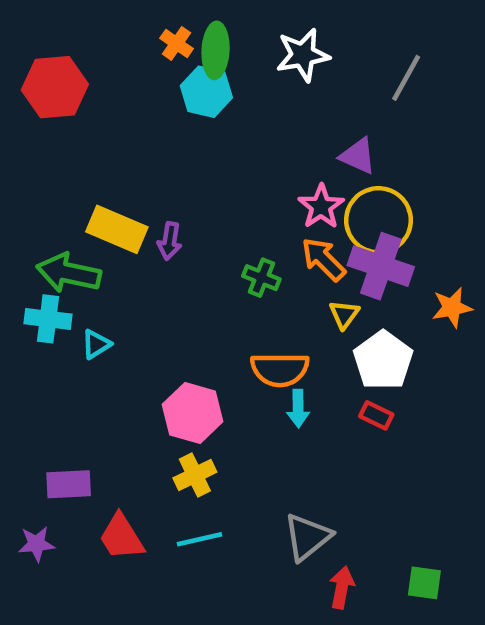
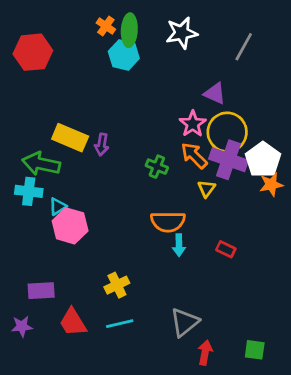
white pentagon: (383, 360) -> (263, 160), moved
pink hexagon: (193, 413) -> (70, 226), moved

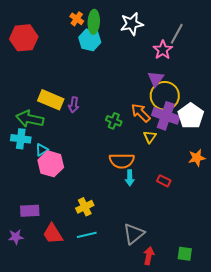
purple triangle: (215, 94) -> (156, 79), moved, turned 42
pink star: (193, 124) -> (163, 50), moved
orange star: (271, 184) -> (197, 158), moved

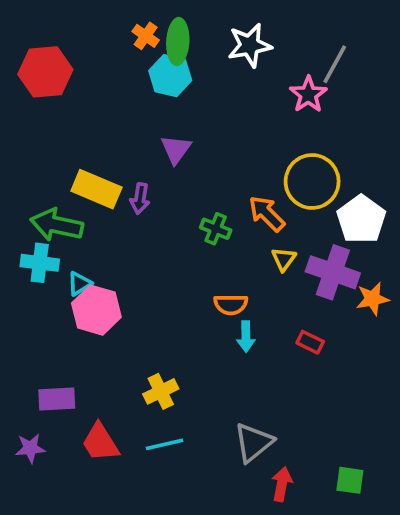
purple triangle: (156, 79) -> (176, 149), moved
purple cross: (166, 116) -> (333, 272), moved
orange semicircle: (122, 161) -> (231, 304), size x0.7

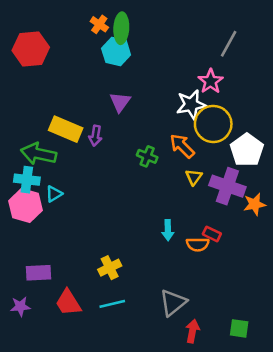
white star: (250, 45) -> (191, 105), moved
pink star: (308, 94) -> (211, 81), moved
orange semicircle: (231, 304) -> (198, 244), moved
pink hexagon: (96, 310) -> (26, 206), moved

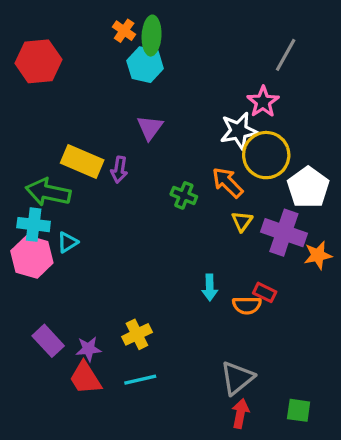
purple rectangle: (38, 273) -> (48, 341), turned 50
gray triangle: (173, 303) -> (237, 378), moved
purple star: (20, 306) -> (89, 349), moved

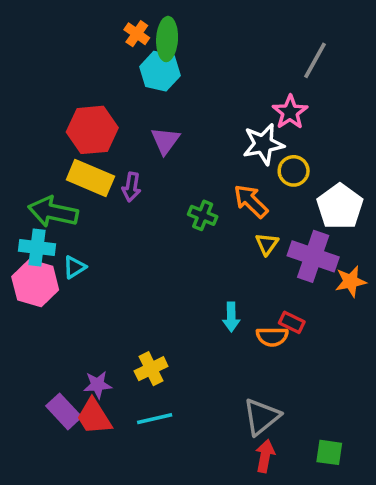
red hexagon: (38, 61) -> (92, 130), moved
yellow circle: (266, 155) -> (294, 171), size x0.6
purple rectangle: (48, 341) -> (64, 411), moved

